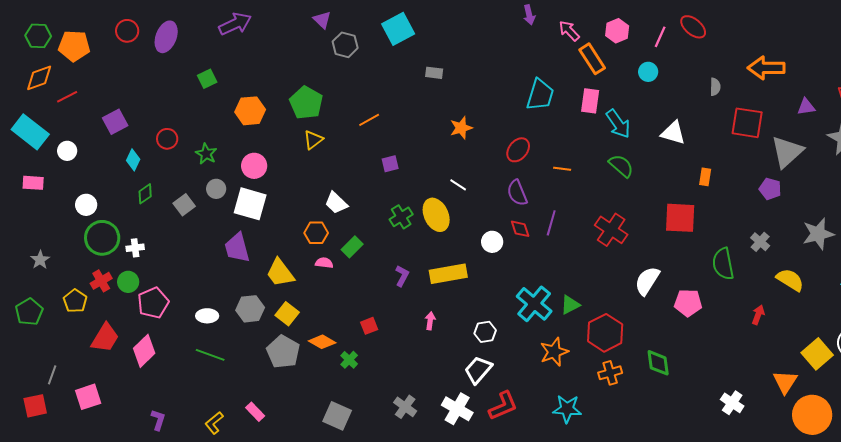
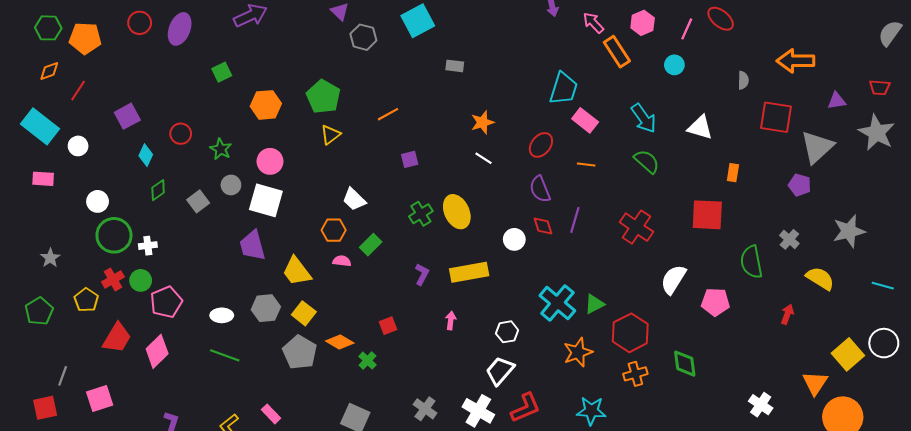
orange diamond: (39, 78) -> (49, 71), size x0.7
red line: (67, 97) -> (78, 91), turned -30
pink rectangle: (590, 101) -> (585, 120), moved, turned -60
white line: (458, 185) -> (483, 158), moved

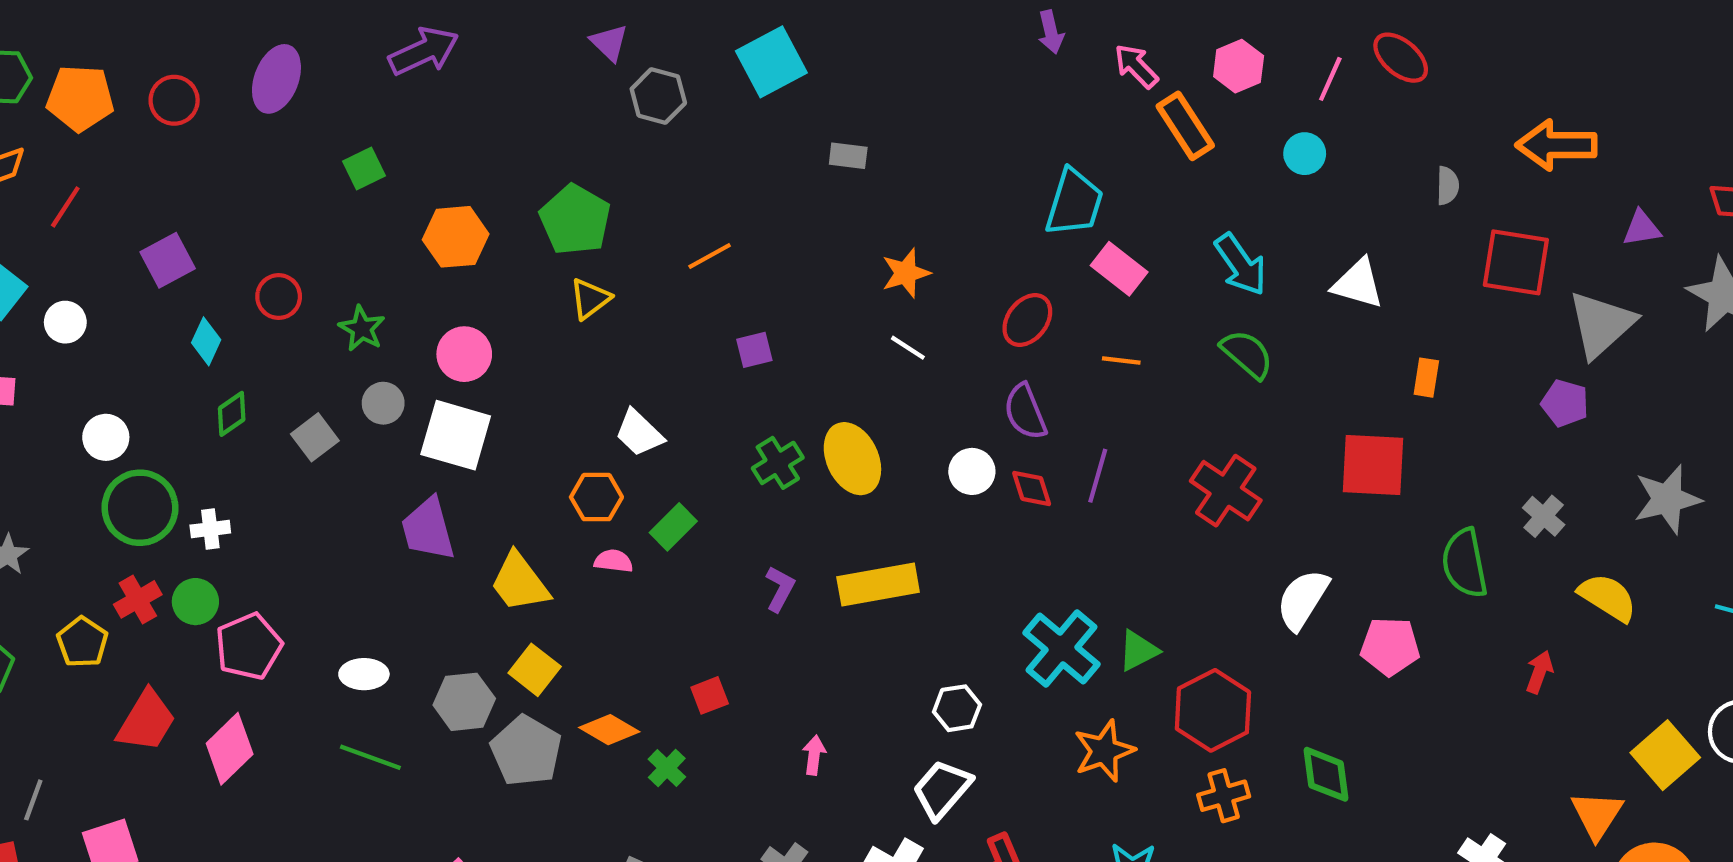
red circle: (140, 23) -> (174, 100), moved
white circle: (514, 239) -> (972, 471), moved
gray hexagon: (266, 308) -> (464, 702), moved
pink arrow: (451, 320) -> (814, 755), moved

